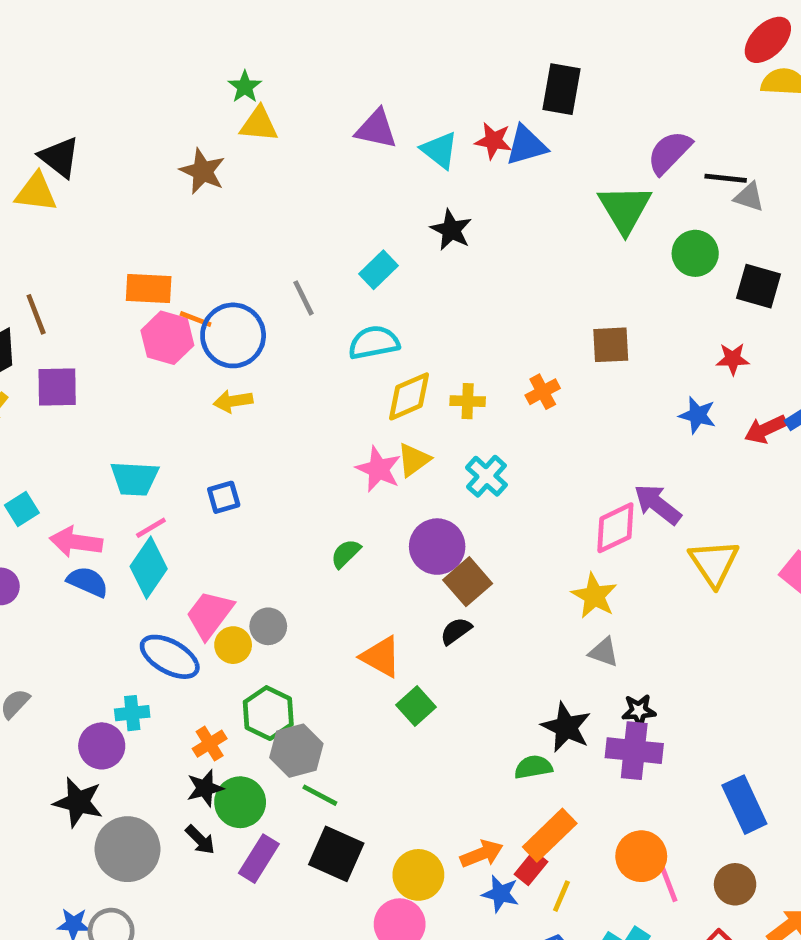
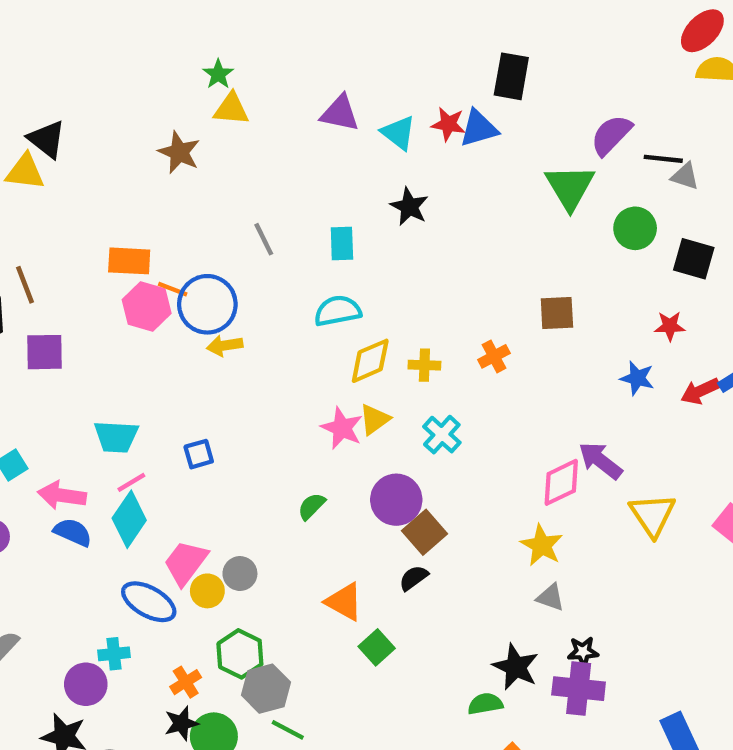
cyan rectangle: (378, 270) -> (342, 244), turned -48
gray line: (303, 298) -> (264, 239), moved
yellow arrow: (233, 401) -> (225, 346), moved

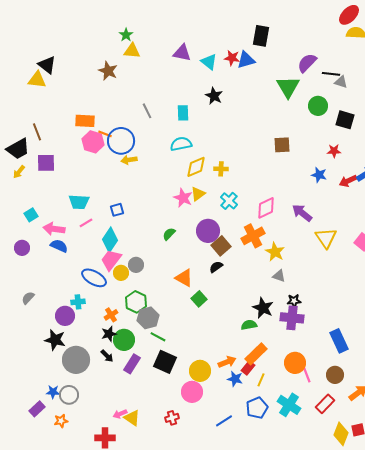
orange cross: (494, 356) -> (253, 236), moved, size x1.6
pink diamond: (561, 482) -> (266, 208), moved
cyan diamond: (129, 519) -> (110, 240), moved

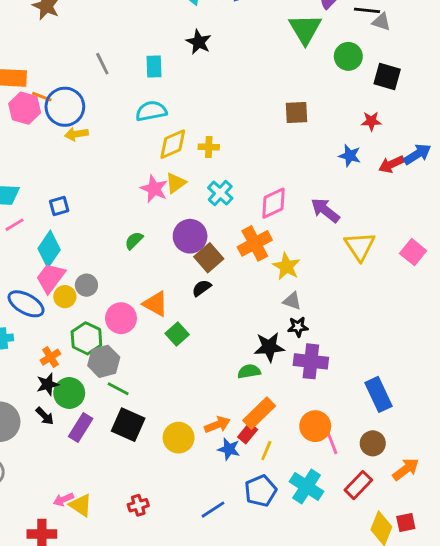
black star: (294, 301) -> (298, 327), moved
black star: (263, 308) -> (269, 347), turned -30
pink circle: (192, 392) -> (121, 318), moved

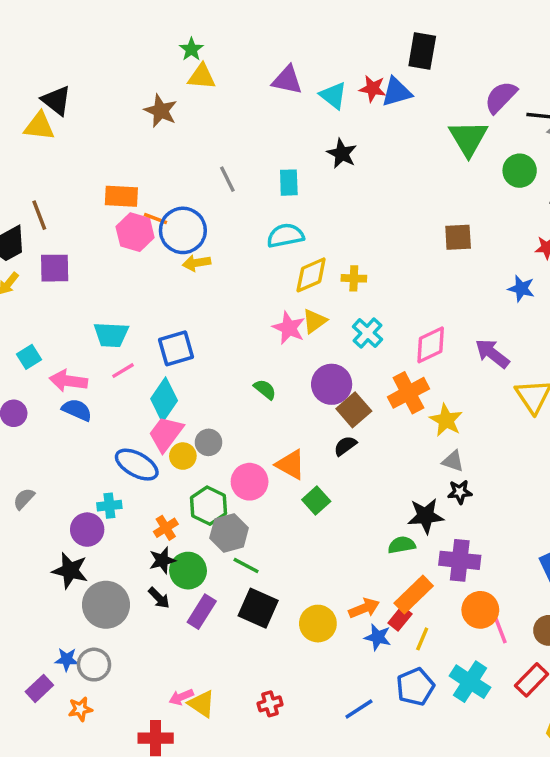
blue square: (59, 206) -> (176, 348), size x1.5
green semicircle: (134, 241) -> (265, 389), turned 84
purple cross: (311, 361) -> (460, 560), moved

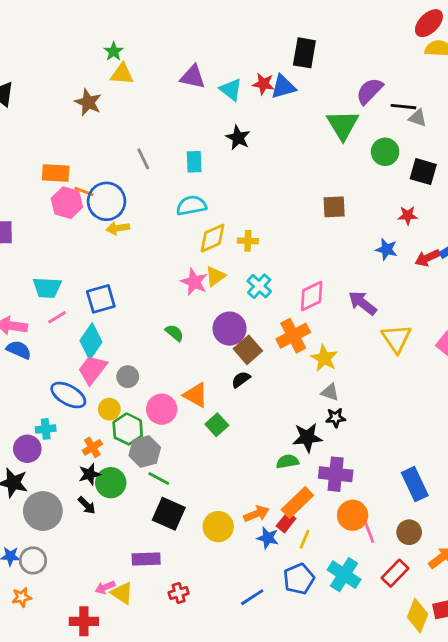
yellow circle: (183, 456) -> (109, 409), moved
purple rectangle: (202, 612) -> (146, 559), moved, turned 56

